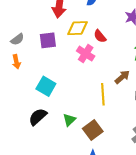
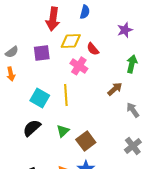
yellow line: (103, 94) -> (66, 95), moved

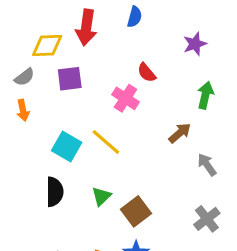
yellow diamond: (71, 41) -> (47, 45), moved
yellow line: (66, 95) -> (106, 142), turned -45
black semicircle: (32, 128) -> (55, 192), turned 132

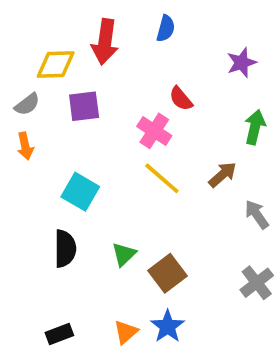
yellow line: (106, 142) -> (162, 178), moved

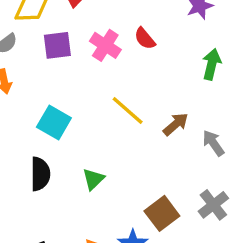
pink cross: (154, 131) -> (105, 45), moved
brown arrow: (223, 175) -> (176, 124), moved
brown square: (168, 273) -> (162, 213), moved

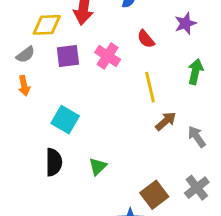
red semicircle: (145, 39) -> (146, 39), moved
yellow line: (128, 111) -> (150, 87), moved, turned 36

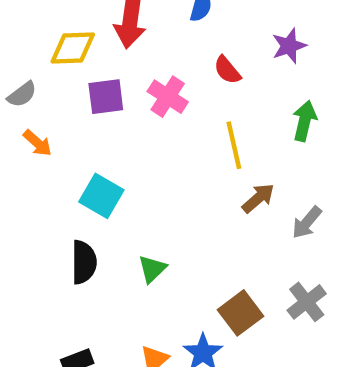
gray semicircle: (25, 55) -> (22, 94), moved
orange arrow: (24, 86) -> (37, 143), turned -36
gray arrow: (197, 137) -> (307, 222), turned -105

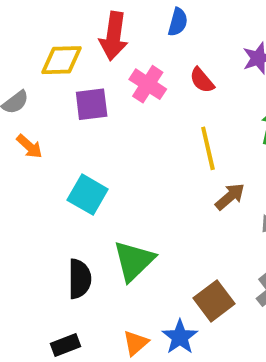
pink cross: (168, 97) -> (148, 84), moved
black semicircle: (84, 262) -> (80, 279), moved
green triangle: (152, 269) -> (134, 261), size x1.6

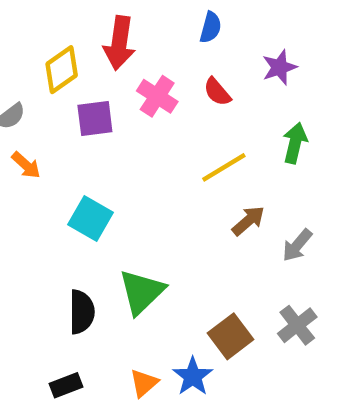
blue semicircle: (178, 22) -> (211, 27), moved
yellow diamond: (61, 60) -> (62, 70), turned -33
yellow line: (208, 148) -> (224, 167), turned 72

